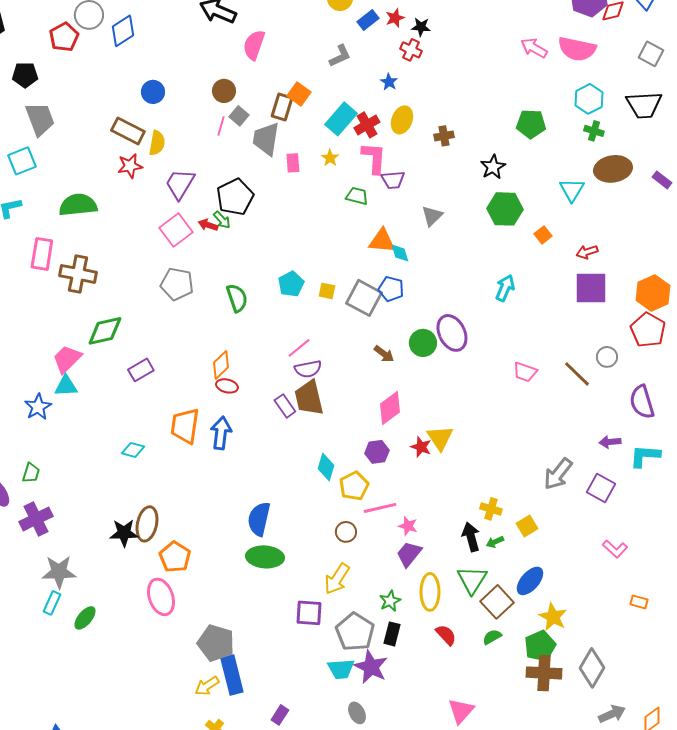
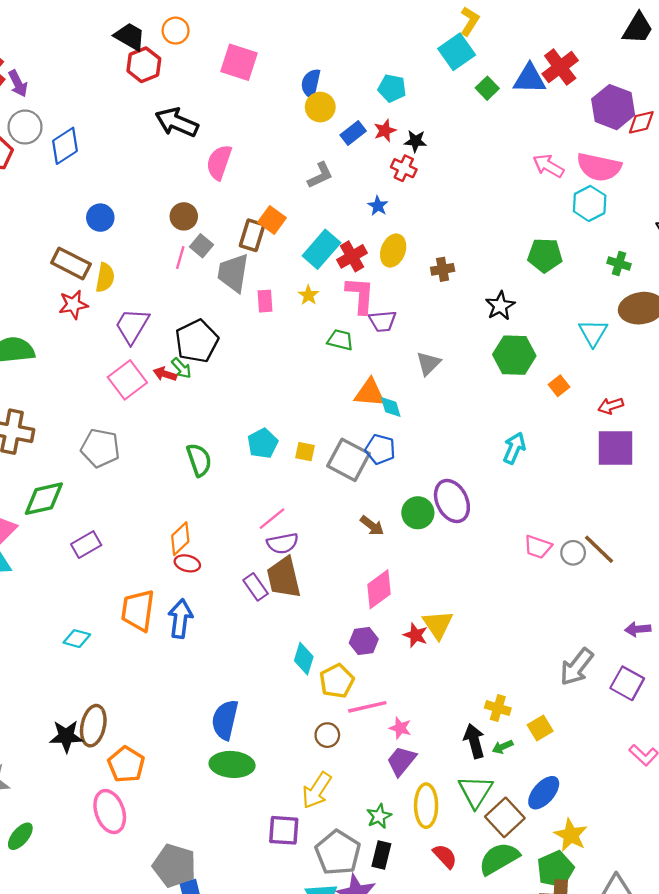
cyan hexagon: (589, 99) -> (590, 203), moved
gray pentagon: (177, 284) -> (100, 448), moved
gray circle: (607, 357) -> (573, 553), moved
green semicircle: (492, 637) -> (499, 859), size x1.8

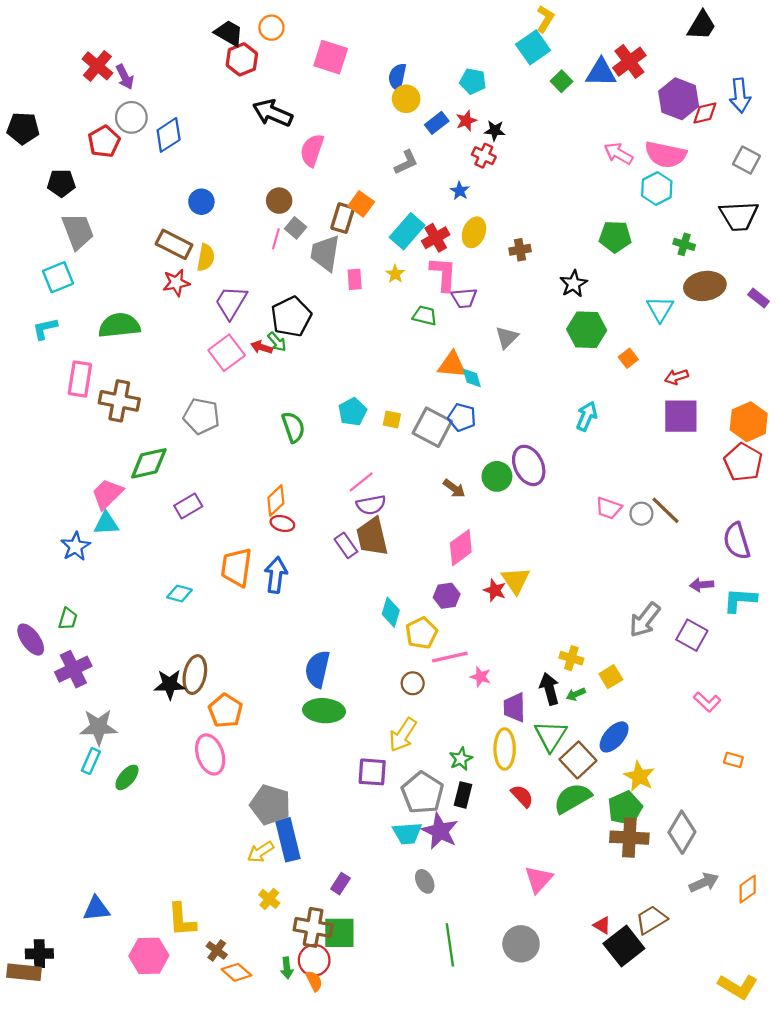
purple trapezoid: (401, 761) -> (514, 707), moved, turned -40

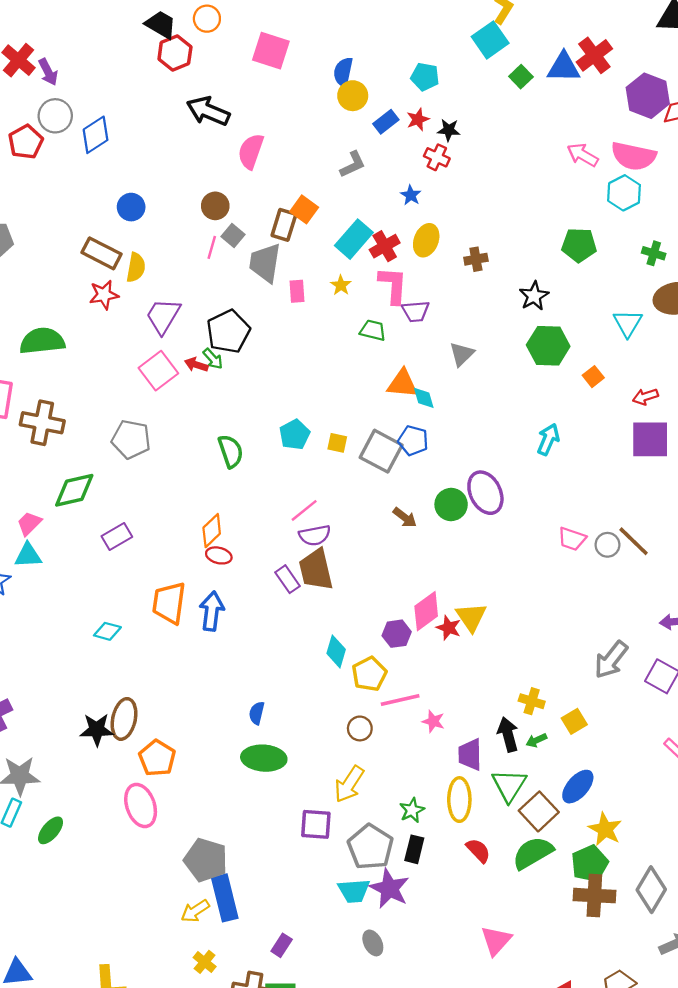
pink trapezoid: (107, 494) -> (29, 523), size x0.7
pink diamond: (461, 548) -> (426, 611), moved
blue semicircle: (317, 669) -> (257, 713), size x0.6

